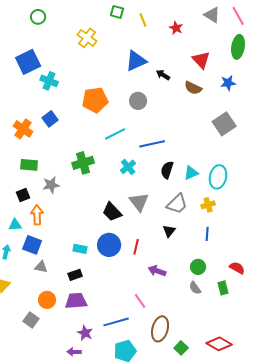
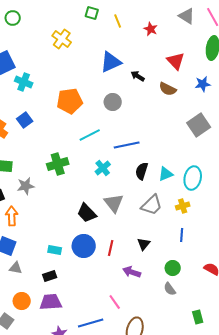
black triangle: (169, 231) -> (144, 244), moved
green rectangle: (223, 288) -> (198, 317), moved

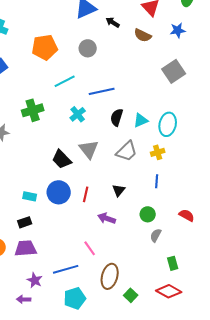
gray semicircle: (170, 289) -> (156, 235), moved, turned 64

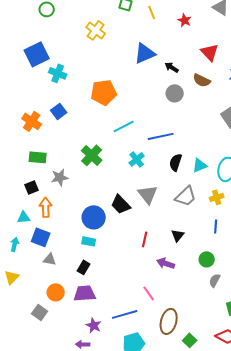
gray circle: (88, 48) -> (175, 93), moved
green cross: (33, 110) -> (92, 155), turned -30
blue circle: (59, 192) -> (94, 217), moved
black rectangle: (25, 222) -> (84, 267), turned -40

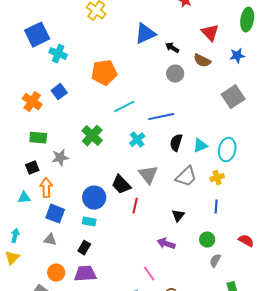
blue square: (41, 237) -> (55, 214), moved
red line: (145, 239) -> (135, 206), moved
cyan arrow: (15, 244) -> (15, 236), moved

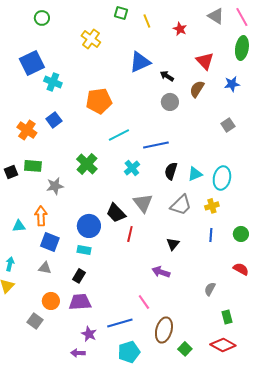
brown semicircle: (202, 61) -> (197, 89), turned 96
gray square: (233, 97) -> (228, 125), size x0.6
black square: (32, 168) -> (11, 172), moved
green circle: (207, 240) -> (241, 234), moved

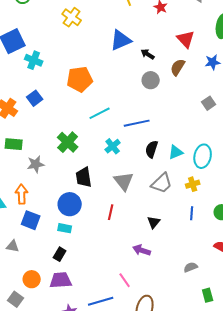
black trapezoid: (116, 213) -> (84, 177), moved, turned 35
gray triangle: (45, 268) -> (13, 246), moved
gray semicircle: (210, 289) -> (191, 267), turned 40

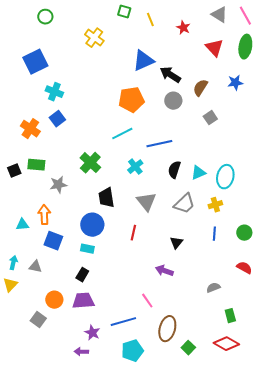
red triangle: (186, 39) -> (214, 48), moved
black arrow: (148, 54) -> (170, 75), size x1.5
cyan cross: (34, 60) -> (54, 92), moved
orange pentagon: (80, 79) -> (131, 100), moved
gray square: (209, 103) -> (210, 118), moved

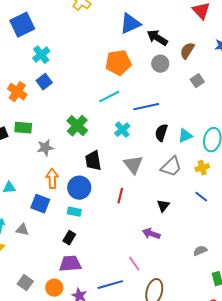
cyan cross: (54, 92) -> (41, 55), turned 30
orange arrow: (44, 215) -> (52, 179), moved
blue line: (214, 234) -> (201, 197), turned -56
orange circle: (54, 300) -> (54, 288), moved

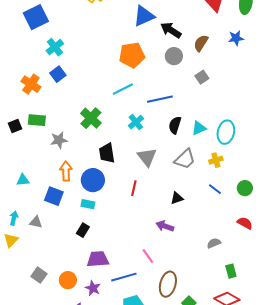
gray square: (197, 81) -> (202, 77), moved
black triangle: (163, 206) -> (177, 198), turned 32
purple trapezoid: (70, 264) -> (98, 259), moved

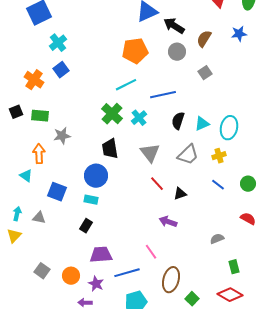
green cross: (91, 118) -> (112, 114), moved
black square: (15, 126) -> (16, 112), moved
orange arrow: (66, 171) -> (39, 154), moved
cyan triangle: (23, 180) -> (26, 176), turned 40
red line: (134, 188) -> (157, 184), moved, turned -56

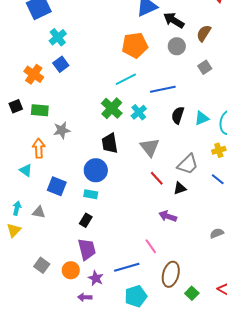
gray trapezoid: (188, 155) -> (188, 164), moved
purple trapezoid: (101, 255) -> (87, 249), moved, turned 80

